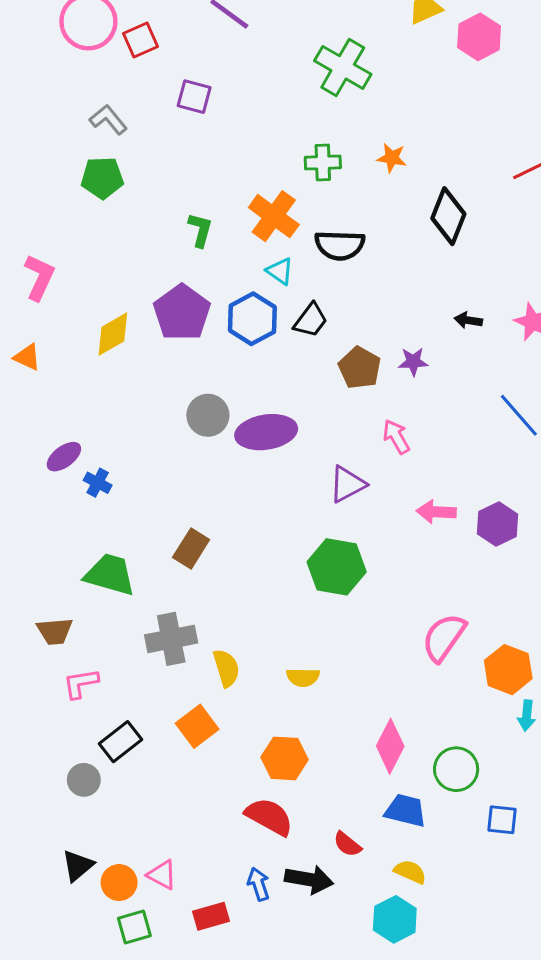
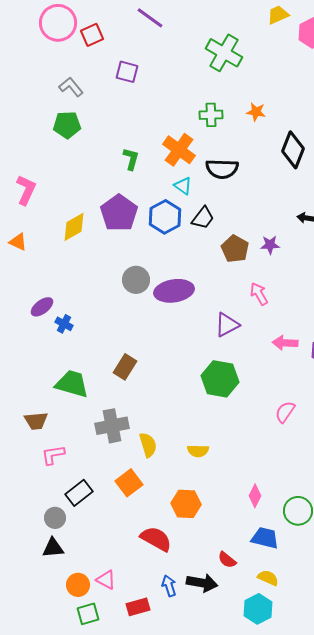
pink semicircle: (444, 637) -> (285, 412), moved, size x0.7
pink diamond: (390, 746) -> (255, 496), size x0.7
red semicircle: (269, 817) -> (156, 539), moved
black triangle: (78, 866) -> (53, 548), moved, turned 35

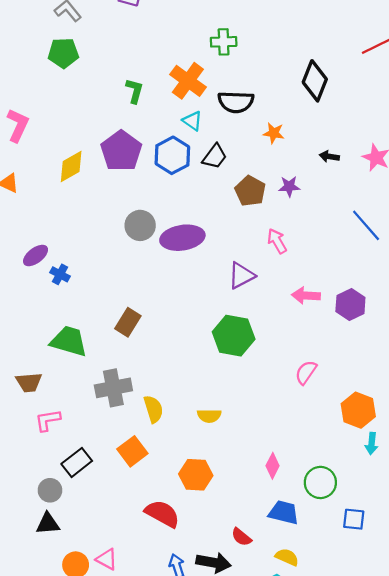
orange star: (256, 112) -> (274, 133), moved

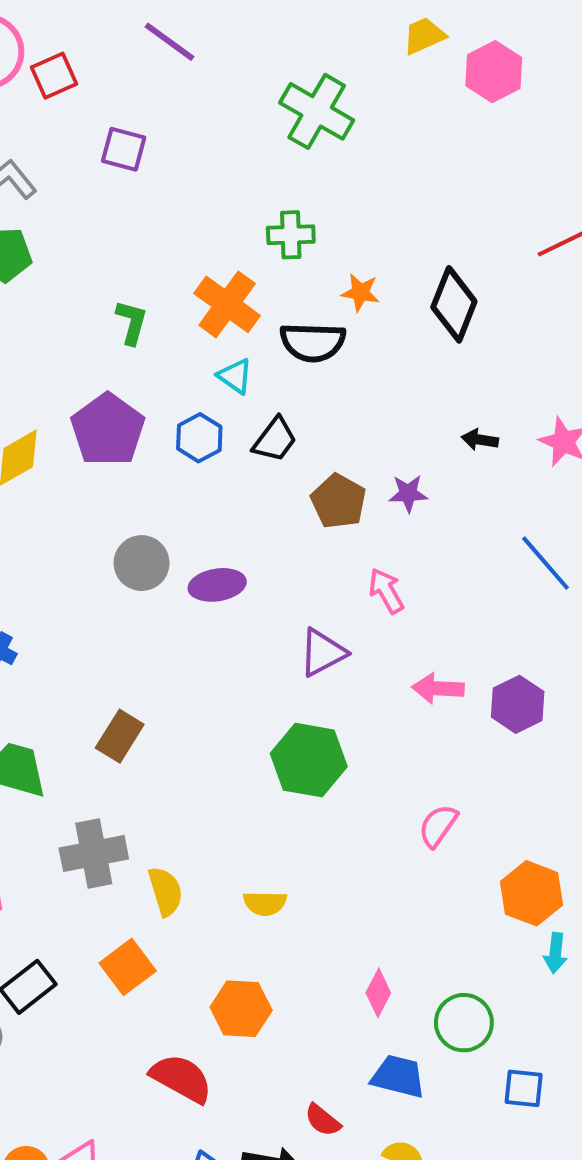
orange star: (274, 133) -> (360, 292), moved
blue hexagon: (172, 155) -> (199, 438), size x0.7
purple ellipse: (182, 238) -> (217, 585), size x0.7

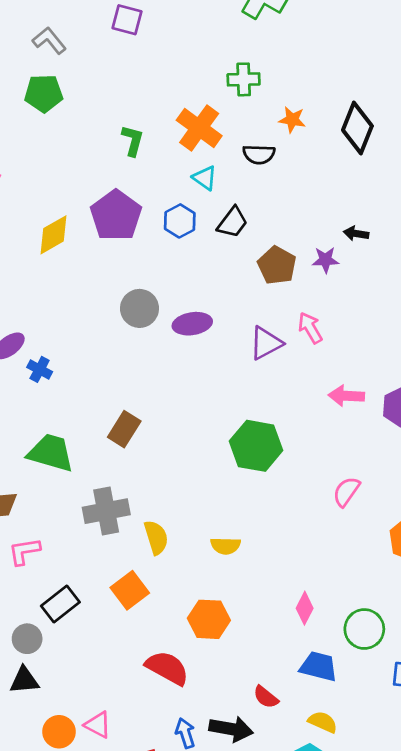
black semicircle: (313, 342) -> (259, 154), size x0.7
black arrow: (480, 440) -> (356, 233), moved
purple triangle: (323, 653) -> (266, 343), moved

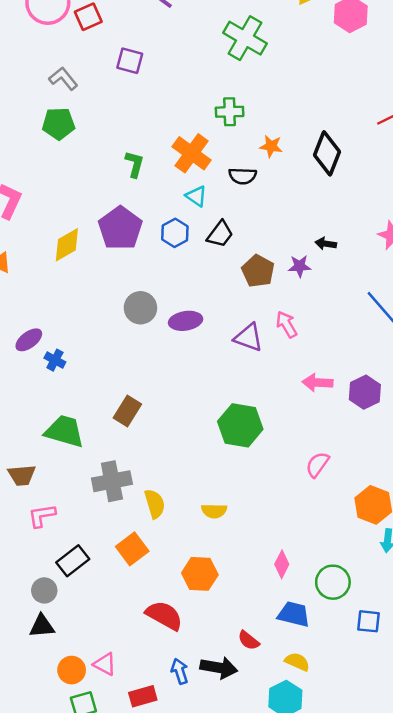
purple triangle: (266, 343) -> (249, 337), turned 48

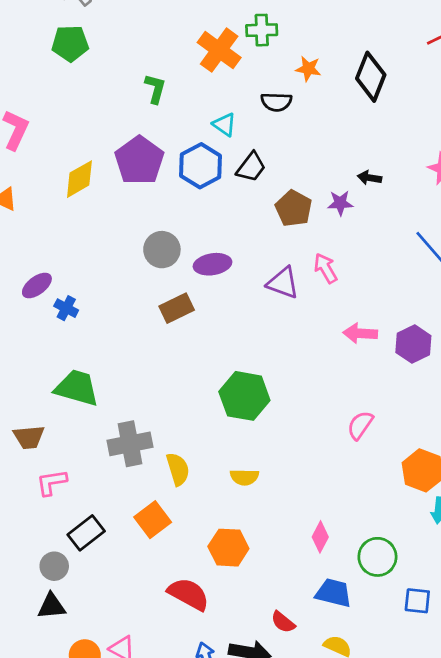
orange cross: (192, 153) -> (219, 50), moved
blue hexagon: (175, 233) -> (201, 166), size x1.4
brown rectangle: (127, 411) -> (177, 308), moved, turned 32
green hexagon: (240, 425) -> (244, 396), moved

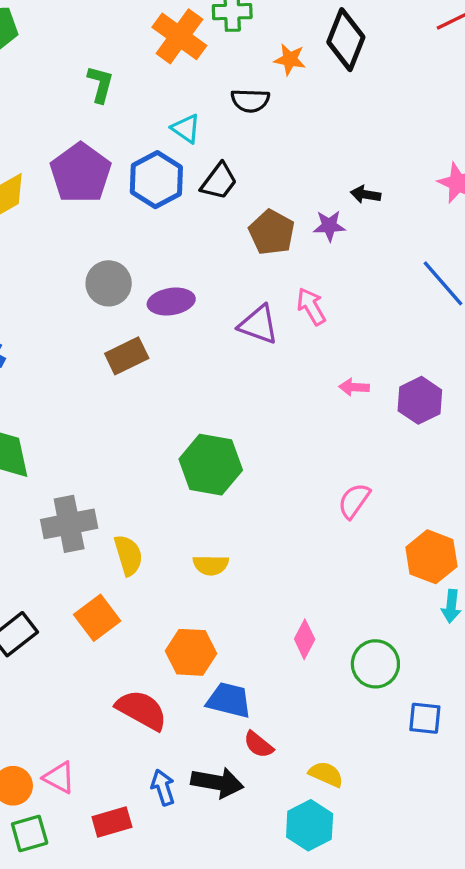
black diamond: (371, 77) -> (346, 40), moved
pink arrow: (360, 333) -> (354, 387), size x0.7
blue trapezoid: (334, 593) -> (229, 700), moved

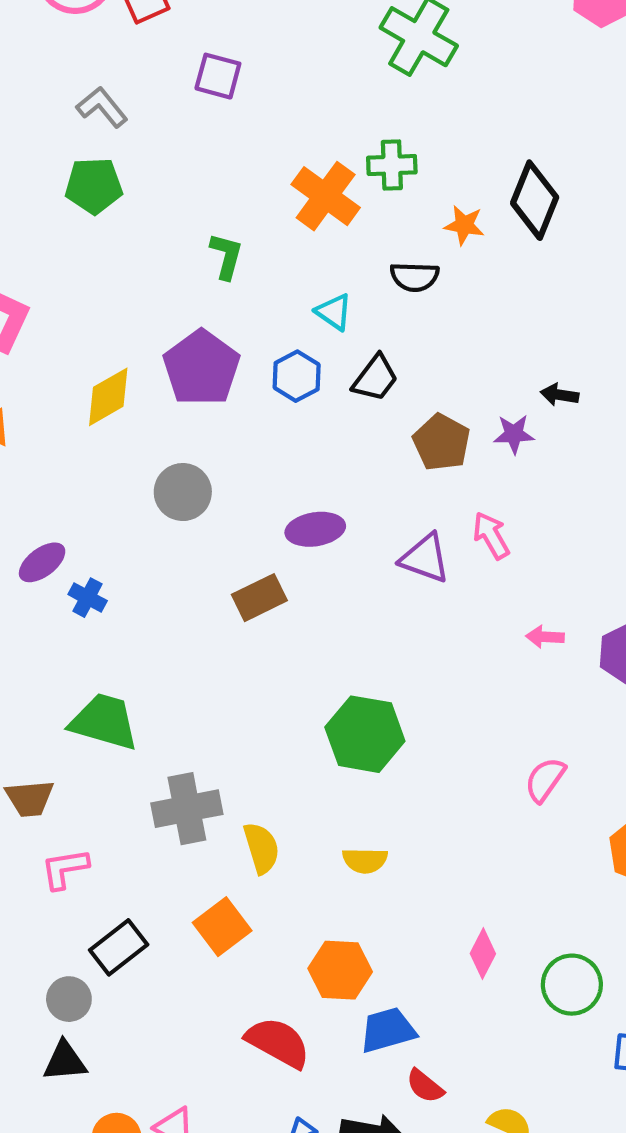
blue hexagon: (156, 180) -> (297, 376), size x0.7
gray circle: (109, 283) -> (183, 492), moved
blue trapezoid: (229, 700) -> (388, 1030), turned -30

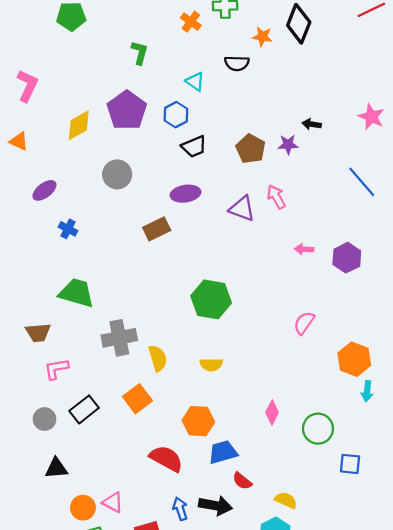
orange cross: (326, 196) -> (191, 22), size x0.6
black trapezoid: (375, 378) -> (194, 147), moved, turned 30
purple ellipse: (42, 562) -> (45, 190), moved
gray circle: (69, 999) -> (45, 419), moved

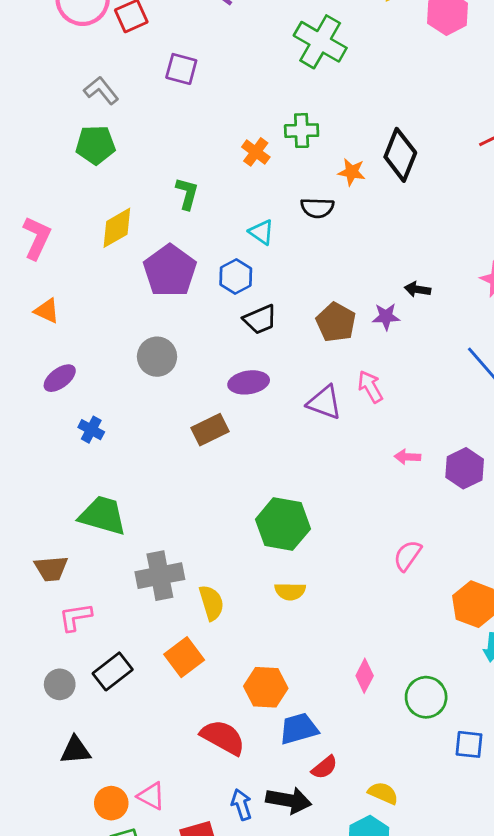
yellow diamond: (79, 125) -> (117, 228), moved
orange triangle: (19, 141) -> (47, 311), moved
yellow semicircle: (211, 365) -> (290, 591), moved
red semicircle: (242, 481) -> (324, 767), turned -78

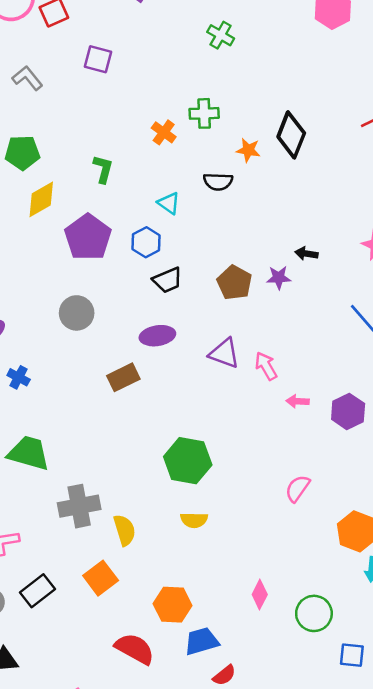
green cross: (320, 42) -> (221, 35), size x0.6
green pentagon: (95, 145) -> (22, 153), moved
pink arrow: (370, 387) -> (266, 366), moved

